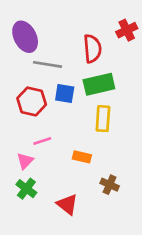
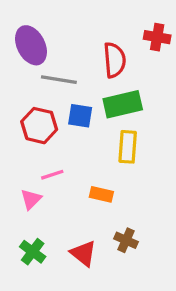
red cross: (127, 30) -> (157, 37), turned 36
brown cross: (110, 185) -> (126, 240), moved
green cross: (26, 189) -> (33, 252), moved

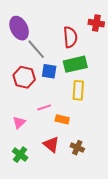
gray line: (59, 80) -> (36, 49), turned 40
pink line: (52, 175) -> (44, 107), moved
red triangle: (83, 253) -> (51, 145), moved

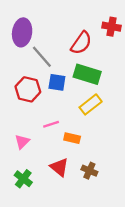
purple ellipse: (19, 28) -> (22, 32), turned 35
red semicircle: (70, 37) -> (81, 43), turned 40
green rectangle: (75, 64) -> (87, 74), turned 30
yellow rectangle: (78, 90) -> (91, 104), turned 48

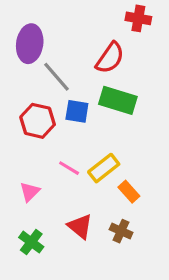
red cross: (111, 27) -> (138, 18), moved
yellow rectangle: (91, 104) -> (104, 168), moved
pink line: (51, 124) -> (69, 168), turned 49
orange rectangle: (72, 138) -> (129, 192), moved, turned 35

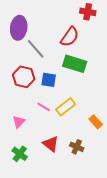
blue square: (77, 111) -> (49, 80), moved
orange rectangle: (129, 192) -> (96, 122), moved

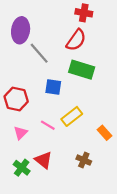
red cross: (88, 12) -> (84, 13), moved
red hexagon: (24, 77) -> (16, 99), moved
pink line: (44, 107) -> (48, 125), moved
red triangle: (51, 144) -> (43, 160), moved

